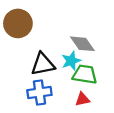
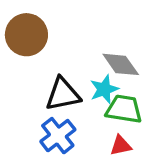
blue cross: (39, 92) -> (58, 136), turned -30

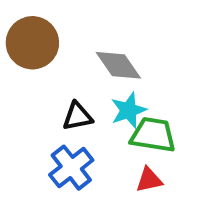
gray diamond: (121, 64) -> (118, 65), moved
black triangle: (63, 94) -> (77, 116), size x0.7

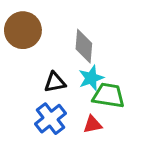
gray diamond: (118, 65) -> (84, 46), turned 40
red triangle: (149, 180) -> (93, 124), moved

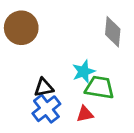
gray diamond: (84, 46) -> (113, 32), moved
black triangle: (55, 82) -> (44, 87), moved

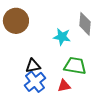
cyan star: (84, 72) -> (62, 37), moved, turned 30

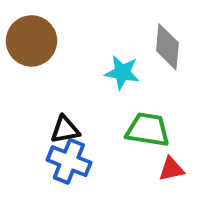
blue cross: (35, 82) -> (69, 161), turned -30
red triangle: (64, 86) -> (171, 169), moved

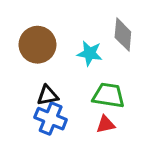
brown circle: (31, 41) -> (38, 45), moved
red triangle: (171, 169) -> (106, 124), moved

